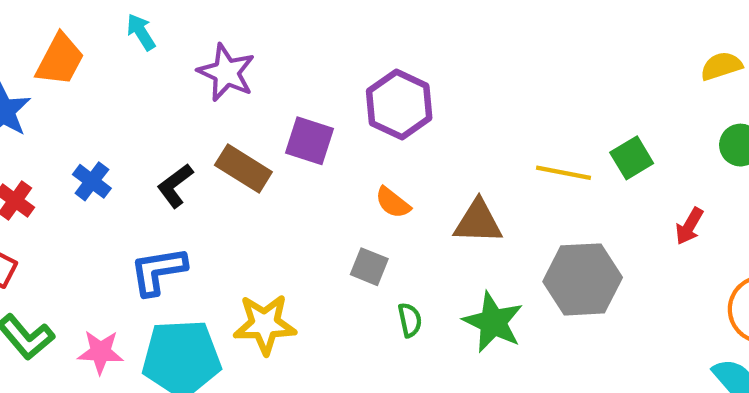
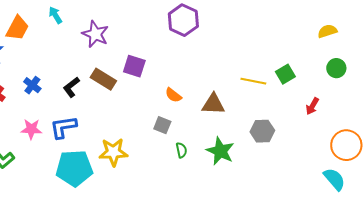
purple hexagon: (399, 104) -> (183, 20), moved
gray hexagon: (583, 279) -> (262, 131), size x0.7
pink star: (100, 352) -> (31, 129), moved

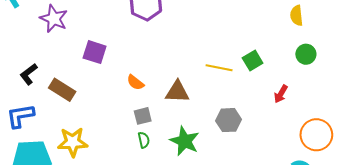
yellow semicircle: (327, 31) -> (297, 15), turned -78
brown rectangle: (103, 79) -> (62, 90), moved
gray square: (162, 125) -> (143, 116), moved, turned -36

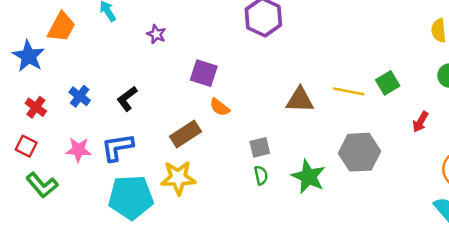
purple star: (54, 19) -> (156, 34), size x0.6
orange semicircle: (135, 82) -> (220, 107), moved
brown rectangle: (62, 90) -> (186, 134), moved, turned -65
brown triangle: (177, 92) -> (300, 100), moved
gray hexagon: (229, 120) -> (360, 152), size x1.4

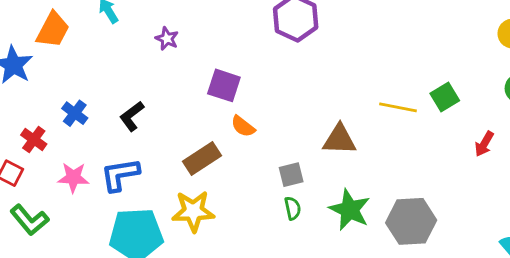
brown triangle: (300, 100) -> (339, 140), moved
red cross: (36, 107) -> (34, 140), moved
gray hexagon: (360, 152) -> (411, 221), moved

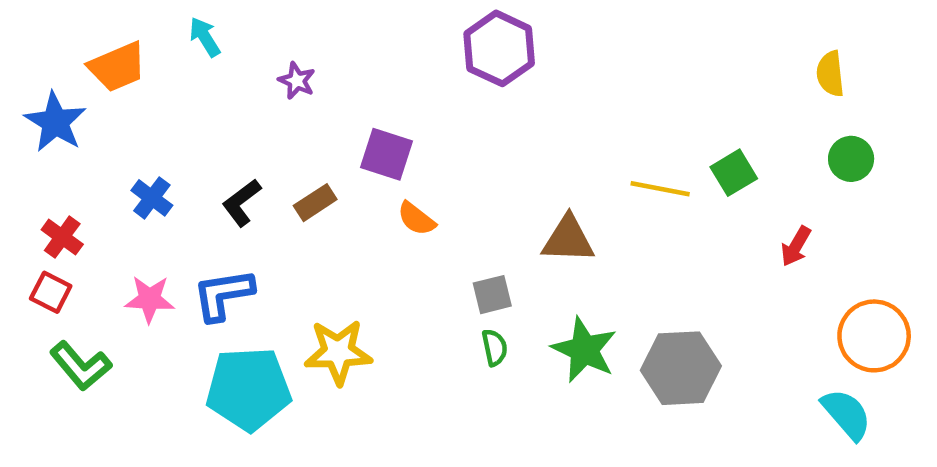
orange trapezoid: (53, 30) -> (117, 67), turned 39
red cross: (34, 140) -> (62, 237), moved
brown rectangle: (202, 159) -> (315, 203), moved, size x0.7

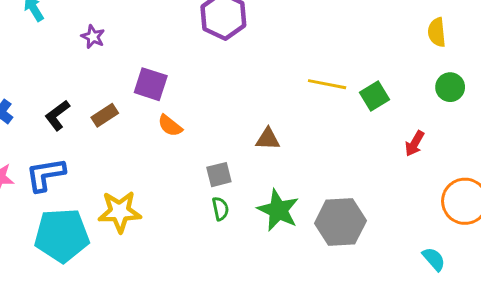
yellow line: (660, 189) -> (327, 84), moved
brown triangle: (568, 239) -> (268, 139), size x0.7
cyan semicircle: (846, 414) -> (434, 259), moved, size x0.7

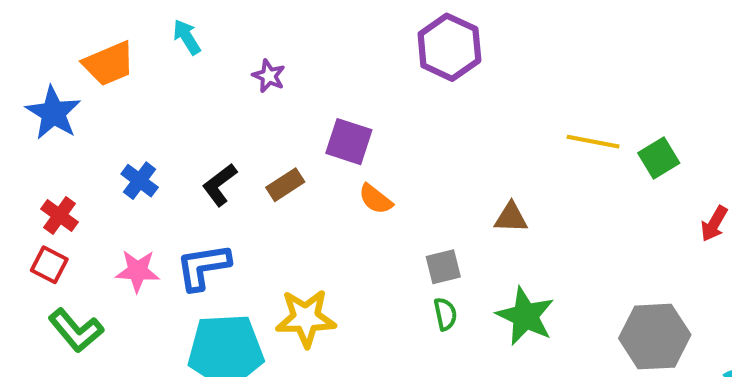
gray hexagon: (340, 222) -> (655, 337), moved

